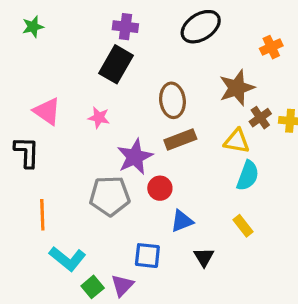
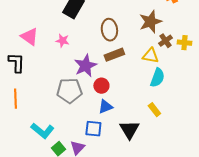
orange line: (42, 215) -> (15, 99), moved
blue triangle: (182, 221) -> (105, 107), moved
black triangle: (204, 257) -> (129, 130), size x1.5

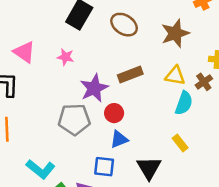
brown ellipse: (109, 30) -> (124, 25), moved, turned -50
brown cross: (165, 41) -> (204, 82), moved

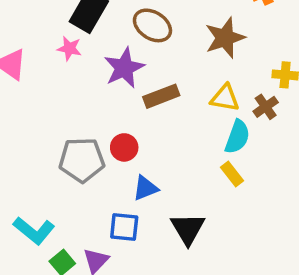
pink star: (65, 57) -> (69, 48), moved
purple star: (94, 88) -> (124, 68), moved
red circle: (114, 113) -> (124, 147), moved
yellow rectangle: (180, 143) -> (232, 174), moved

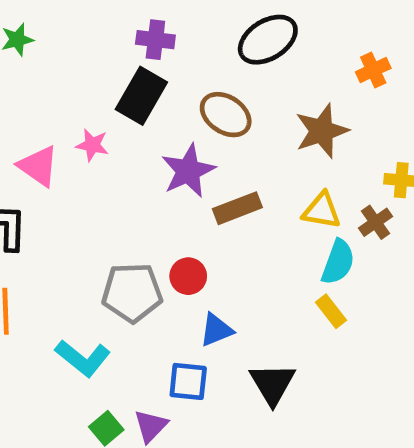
pink star: (69, 48) -> (92, 145), moved
cyan L-shape: (34, 231) -> (83, 358), moved

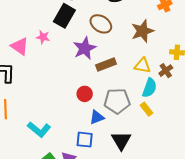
gray pentagon: (132, 293) -> (117, 101), moved

